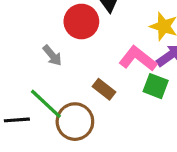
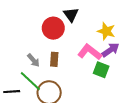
gray arrow: (52, 55) -> (33, 60), moved
brown rectangle: (104, 89) -> (54, 59), moved, turned 56

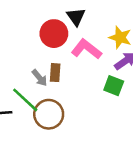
pink L-shape: (90, 52) -> (86, 49), moved
gray arrow: (33, 60) -> (40, 78), moved

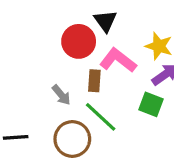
brown rectangle: (55, 73) -> (94, 81), moved
green line: (25, 100) -> (101, 117), moved

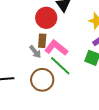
pink L-shape: (118, 60) -> (56, 48), moved
brown rectangle: (94, 81) -> (42, 41), moved

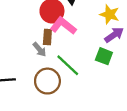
pink L-shape: (56, 48) -> (63, 26), moved

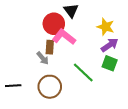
green square: (104, 56) -> (110, 63), moved
green line: (68, 65) -> (83, 72), moved

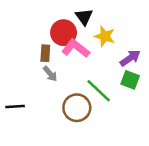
yellow star: (106, 27) -> (105, 36), moved
brown rectangle: (50, 47) -> (45, 53), moved
brown circle: (50, 87) -> (77, 108), moved

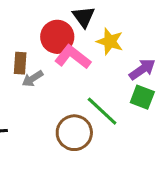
brown rectangle: (45, 53) -> (20, 63), moved
gray arrow: (50, 74) -> (33, 79), moved, turned 98

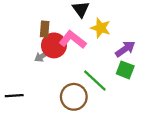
red circle: (57, 37) -> (54, 45), moved
brown rectangle: (20, 63) -> (45, 29), moved

